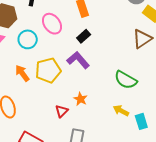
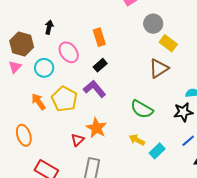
yellow pentagon: (48, 70) -> (64, 99), turned -30
orange star: (80, 99) -> (96, 128), size x1.5
cyan rectangle: (141, 121) -> (157, 151), turned 63

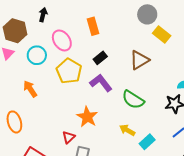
black rectangle: (100, 65) -> (100, 58), moved
brown triangle: (159, 68) -> (139, 60), moved
purple L-shape: (94, 89) -> (101, 83), moved
yellow pentagon: (64, 99) -> (69, 71), moved
red triangle: (78, 140) -> (69, 137), moved

